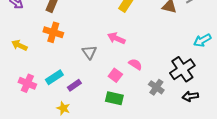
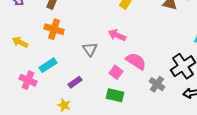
pink semicircle: (135, 64) -> (136, 61), size x1.5
cyan rectangle: (54, 77) -> (48, 65), moved

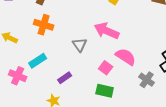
pink arrow: (117, 35) -> (107, 31), size x1.4

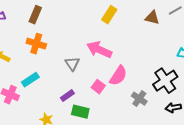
pink semicircle: (126, 57) -> (118, 76), turned 90
purple rectangle: (65, 78) -> (67, 96), moved
green rectangle: (105, 91) -> (80, 112), moved

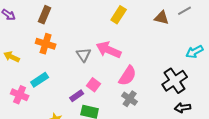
gray triangle: (72, 64) -> (84, 55), moved
pink square: (98, 87) -> (94, 85), moved
gray cross: (139, 99) -> (130, 99), moved

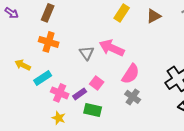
brown triangle: (162, 18) -> (154, 16), moved, turned -42
yellow arrow: (12, 57) -> (23, 65), moved
pink cross: (20, 95) -> (60, 93), moved

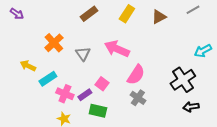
brown rectangle: (48, 13) -> (89, 14), moved, turned 30
orange cross: (49, 42) -> (54, 43), turned 30
gray triangle: (87, 53) -> (83, 54), moved

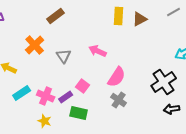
brown rectangle: (89, 14) -> (56, 16), moved
yellow rectangle: (127, 14) -> (119, 16), moved, turned -30
pink arrow: (117, 49) -> (98, 51), size x0.7
cyan rectangle: (48, 79) -> (22, 93), moved

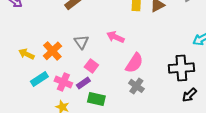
orange cross: (35, 45) -> (52, 51), moved
black cross: (164, 82) -> (181, 68), turned 30
pink square: (83, 86) -> (91, 66), moved
black arrow: (172, 109) -> (189, 95), turned -35

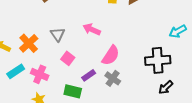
purple rectangle: (83, 83) -> (89, 75), moved

